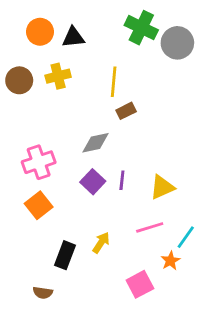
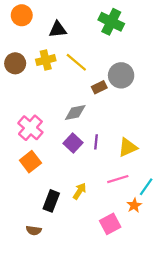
orange circle: (40, 32) -> (22, 15), moved
gray circle: (177, 43) -> (121, 75), moved
yellow line: (114, 82) -> (76, 62), moved, turned -55
pink cross: (39, 162) -> (30, 128), turned -30

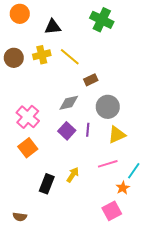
gray circle: (121, 75) -> (108, 107), moved
pink square: (110, 224) -> (112, 211), moved
brown semicircle: (34, 230) -> (20, 217), moved

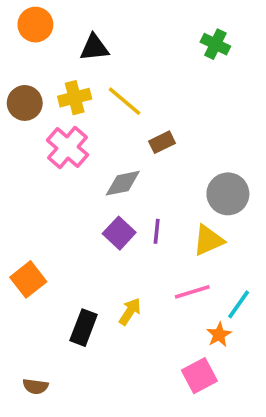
green cross: (102, 20) -> (215, 44), moved, size x0.7
gray circle: (108, 107) -> (228, 194), moved
pink cross: (28, 117) -> (68, 148), moved
orange square: (28, 148) -> (28, 279), moved

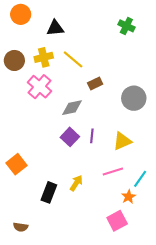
gray circle: (228, 194) -> (134, 98), moved

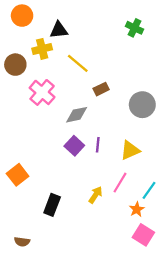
yellow cross: (44, 57) -> (42, 49), moved
pink line: (113, 172) -> (120, 183), turned -42
yellow arrow: (76, 183) -> (96, 195), moved
pink square: (117, 221) -> (143, 235), moved, turned -30

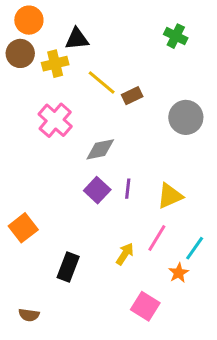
brown circle: (15, 65) -> (20, 53), moved
brown rectangle: (101, 89) -> (132, 96), moved
gray circle: (142, 105) -> (186, 117), moved
pink square: (143, 235) -> (145, 306), moved

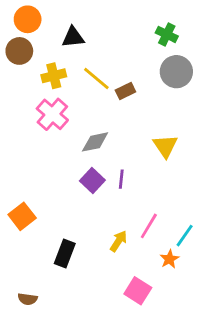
yellow cross: (55, 64) -> (54, 76), moved
gray circle: (186, 117) -> (176, 72), moved
yellow triangle: (170, 196) -> (165, 146), moved, turned -40

